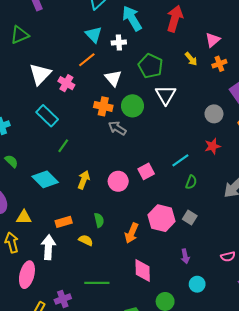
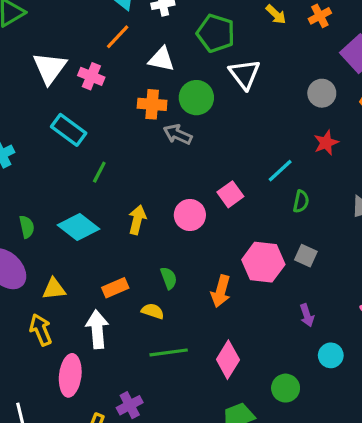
white triangle: (113, 78) -> (161, 59), turned -30
green semicircle: (11, 161) -> (27, 227), moved, turned 40
pink diamond: (143, 271) -> (228, 360), moved, turned 40
green line: (97, 283) -> (169, 352), moved

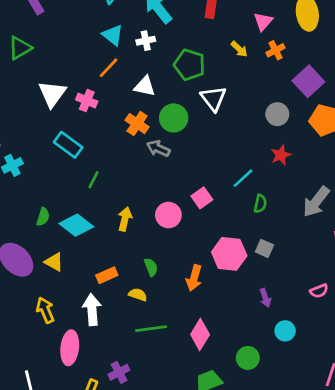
orange cross: (152, 104) -> (137, 124), turned 30
green semicircle: (27, 227) -> (43, 217), moved, turned 30
yellow triangle: (54, 289) -> (54, 262), moved, turned 36

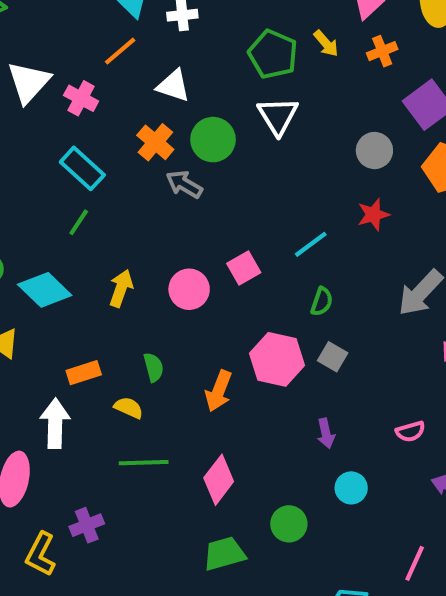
green pentagon: (190, 65) -> (273, 54), moved
cyan rectangle: (68, 145) -> (82, 168), moved
green semicircle: (260, 204) -> (322, 302), moved

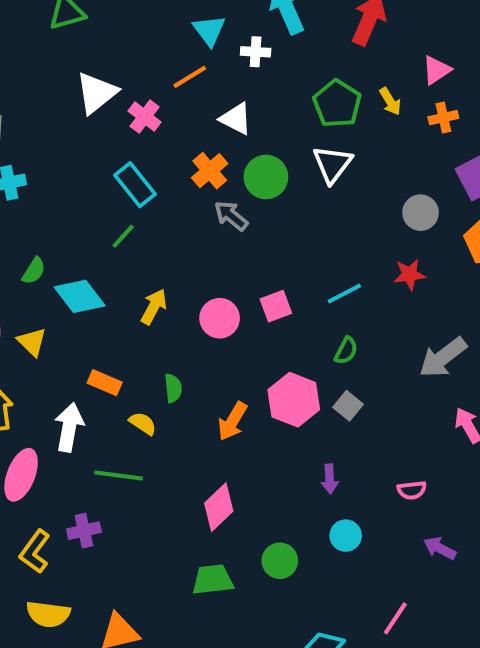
orange rectangle: (84, 373) -> (105, 383), turned 32
green line: (144, 463) -> (119, 476), moved

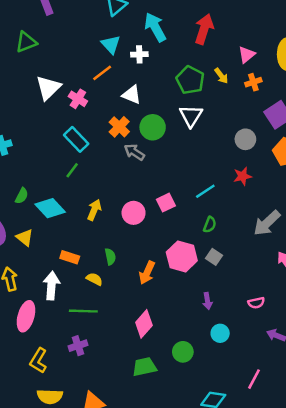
purple cross: (84, 531) -> (78, 346), moved

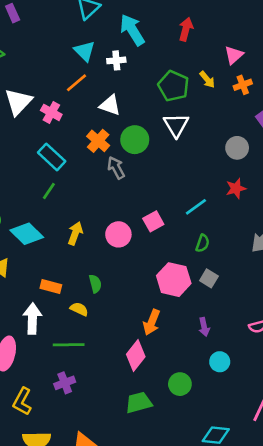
red arrow: (204, 29) -> (186, 29), size x0.7
gray arrow: (134, 152) -> (116, 168), turned 30
orange arrow: (147, 273) -> (152, 322), moved

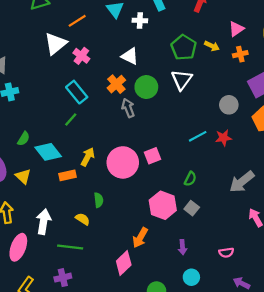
yellow arrow: (207, 80) -> (212, 46), turned -32
orange line: (76, 83) -> (77, 21), moved
cyan line: (196, 207) -> (198, 136), moved
pink circle: (118, 234) -> (123, 162), size x1.5
orange rectangle: (51, 287) -> (67, 175), moved, turned -35

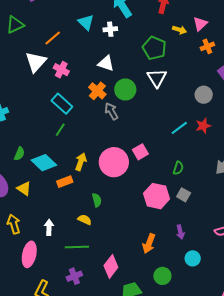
yellow arrow: (212, 46) -> (179, 30), moved
white arrow: (43, 222) -> (49, 227), size x0.7
orange arrow: (140, 238) -> (149, 244), moved
pink diamond: (124, 263) -> (111, 266), moved

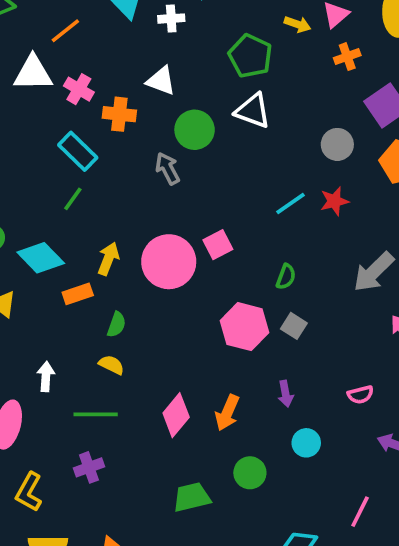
white triangle: (36, 62) -> (33, 73), turned 45
white triangle: (157, 78) -> (253, 111), turned -40
orange cross: (97, 91) -> (119, 114), moved, turned -36
green semicircle: (97, 200) -> (116, 324), moved, turned 32
pink diamond: (111, 266) -> (176, 415), moved

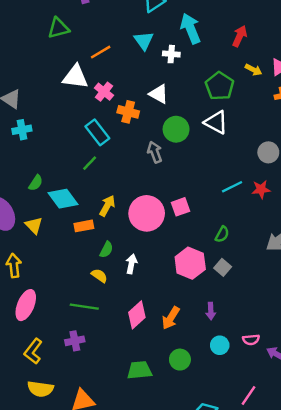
white arrow: (46, 377) -> (131, 264), moved
pink semicircle: (360, 395) -> (251, 340), moved

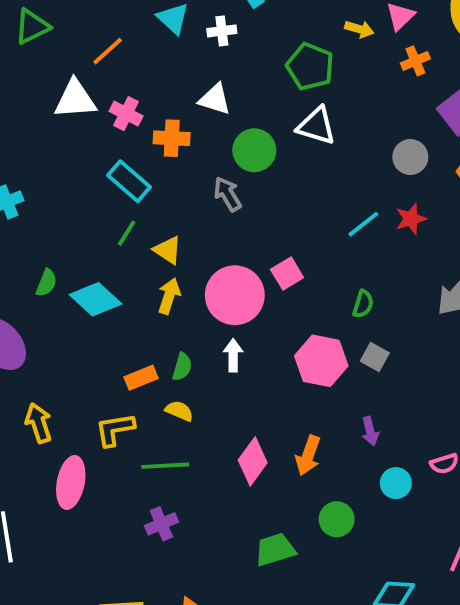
yellow triangle: (34, 225) -> (168, 250), moved
orange rectangle: (84, 226) -> (141, 378), moved
white arrow: (131, 264) -> (233, 355), moved
yellow L-shape: (33, 351) -> (115, 429), moved, turned 55

